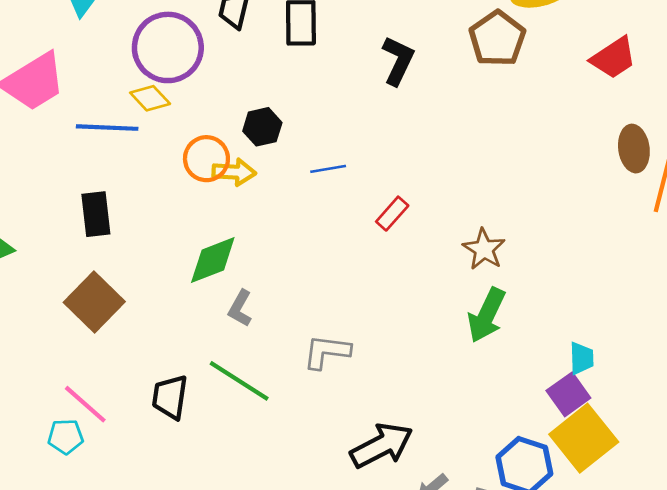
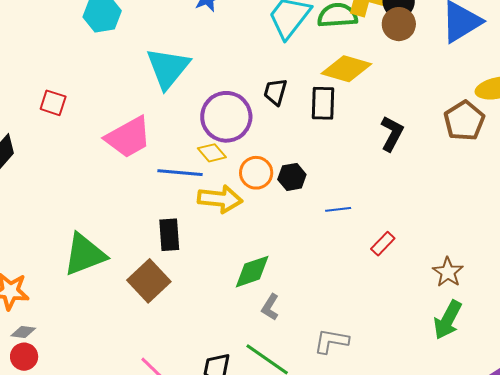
orange circle: (206, 159) -> (256, 173), moved
yellow arrow: (234, 172) -> (220, 199), moved, size x1.4
brown square: (94, 302) -> (149, 281), moved

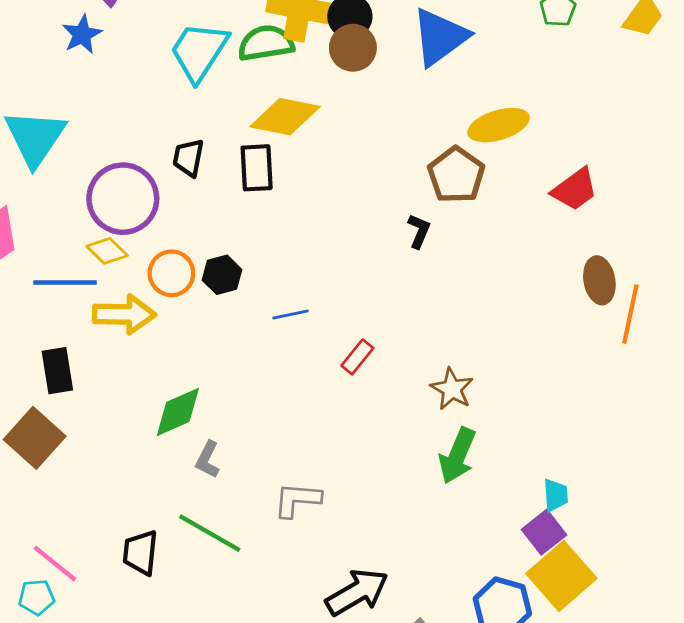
black L-shape: (392, 134) -> (419, 231), moved, size x0.7

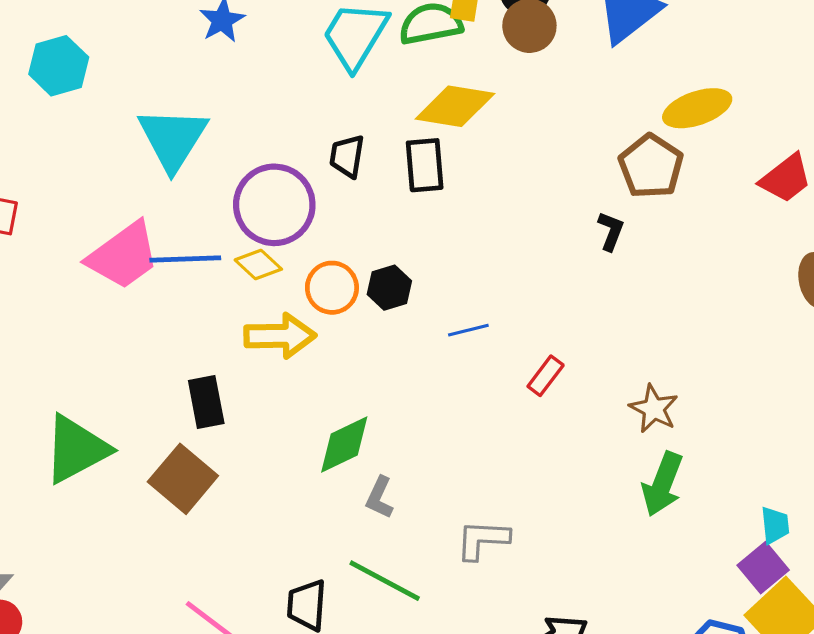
blue line: (65, 282) -> (185, 259), moved

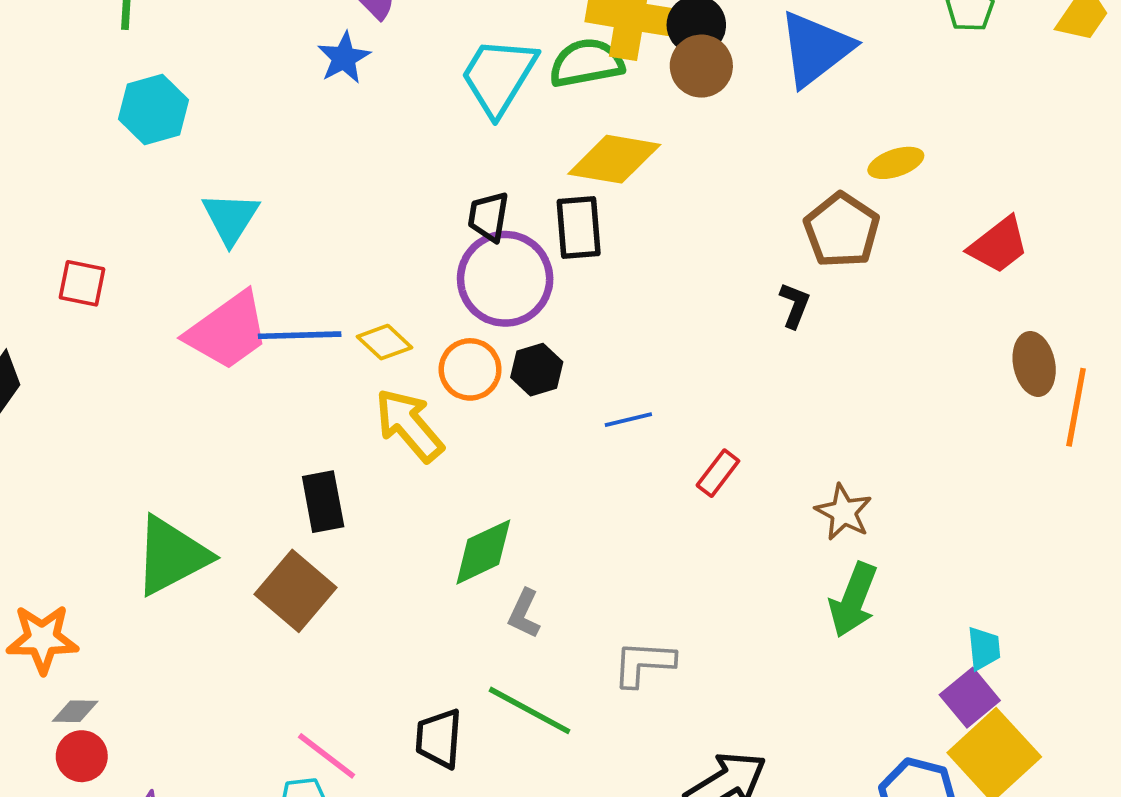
yellow ellipse: (697, 108) -> (896, 163), size x0.7
cyan triangle: (173, 139) -> (231, 218), moved, size x0.7
purple circle: (274, 205) -> (505, 279), moved
yellow arrow: (280, 336) -> (409, 425), turned -130

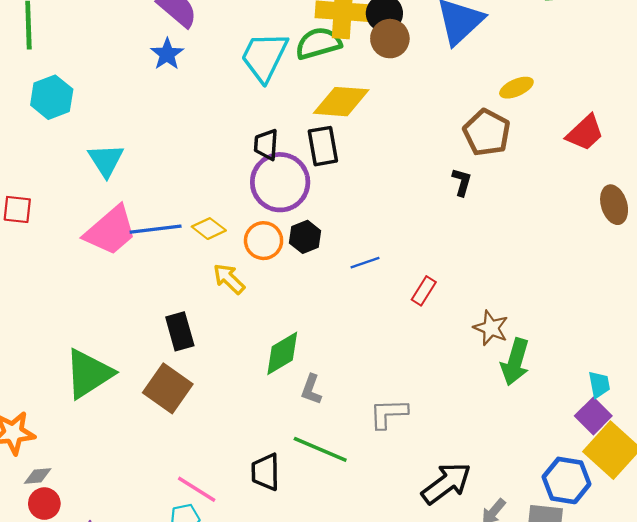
yellow arrow: (409, 425) -> (229, 279), size x0.7
brown star: (844, 512) -> (491, 328), moved

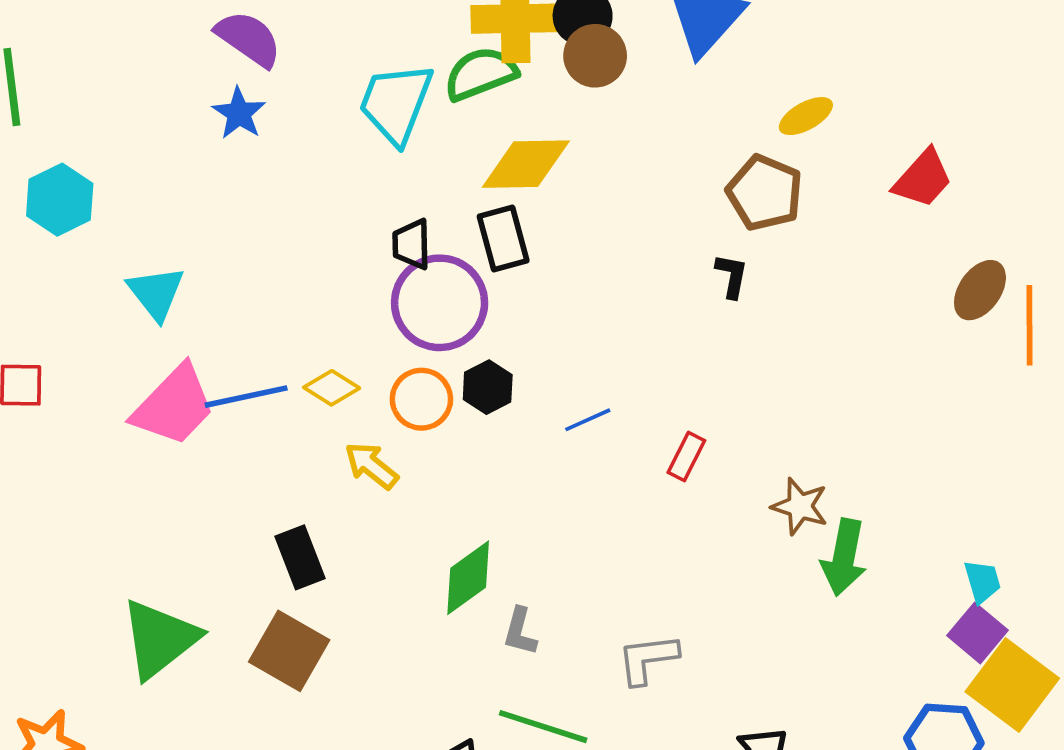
brown ellipse: (614, 205) -> (980, 290), turned 57

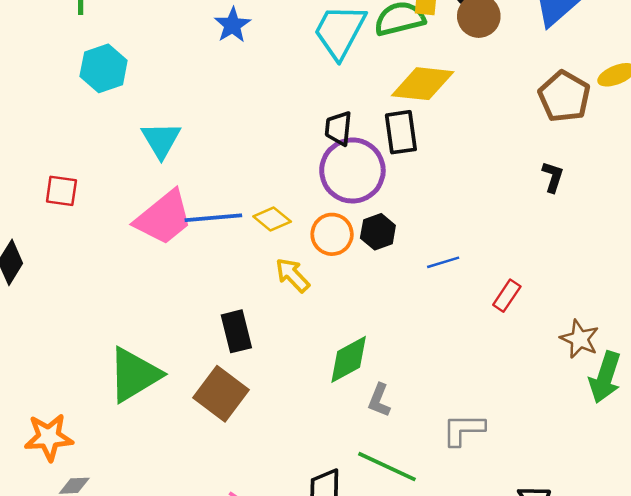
brown pentagon: (765, 193) -> (564, 96), moved

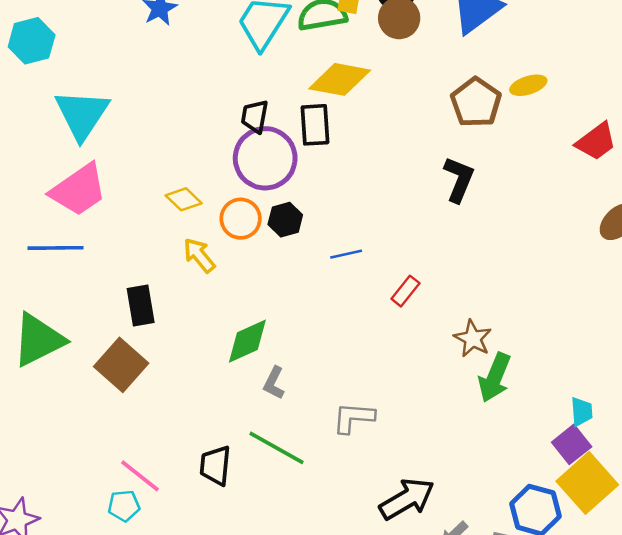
cyan triangle: (161, 140) -> (82, 114), size x1.4
black L-shape: (553, 177) -> (459, 179), size x1.5
blue line: (213, 218) -> (55, 248), moved

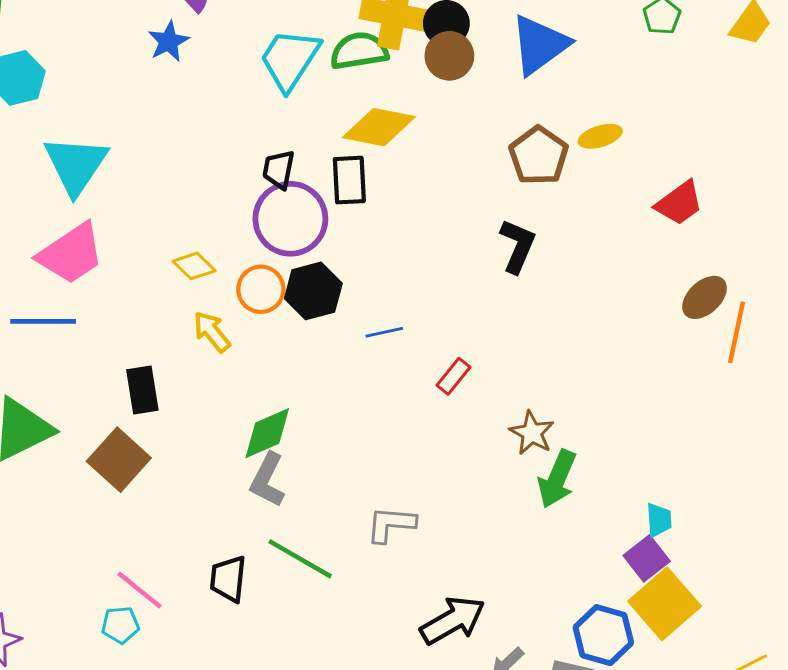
black hexagon: (285, 220) -> (313, 291), size x1.4
gray L-shape: (274, 383) -> (268, 480), moved, size x1.4

